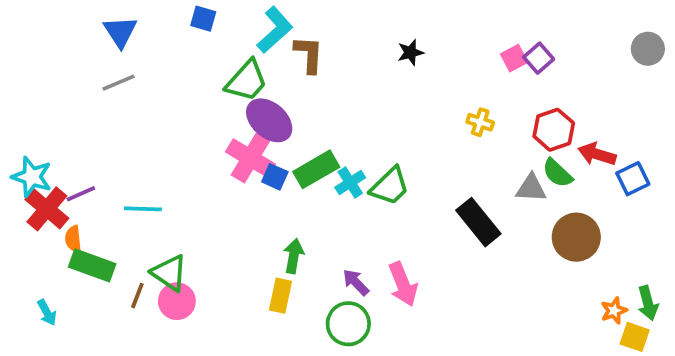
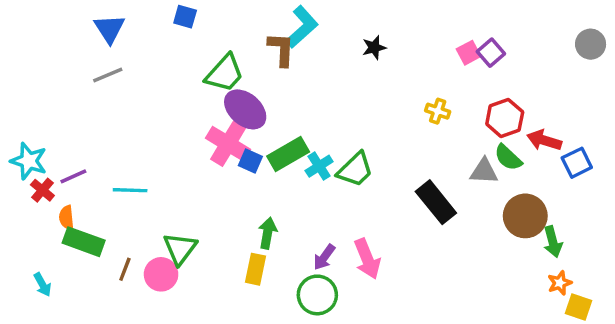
cyan L-shape: (275, 30) -> (302, 27), moved
red cross: (47, 209) -> (42, 190), size x0.6
green triangle: (169, 273) -> (180, 249), moved, turned 33
purple arrow: (356, 282) -> (324, 257), turned -100
green arrow: (648, 303) -> (553, 242), moved

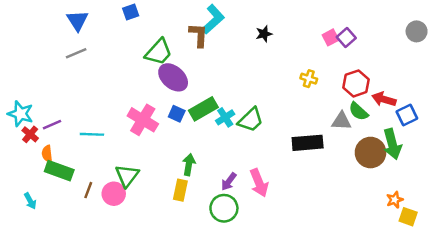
blue square: (185, 17) -> (131, 12), turned -35
pink cross: (228, 144) -> (143, 120), moved
black rectangle: (436, 202) -> (308, 143), turned -56
green arrow: (553, 242) -> (392, 144), moved, size x1.4

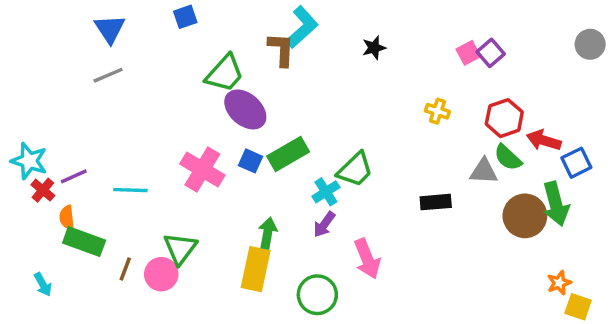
cyan cross: (225, 117) -> (326, 192), moved
black rectangle: (308, 143) -> (436, 202), size x0.7
purple arrow: (229, 182) -> (324, 224), moved
yellow rectangle: (180, 190) -> (256, 269), size x1.4

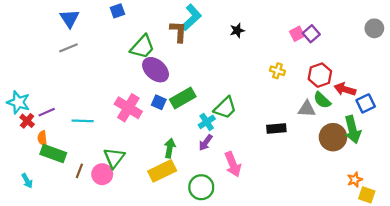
yellow rectangle: (256, 269) -> (162, 171), turned 52

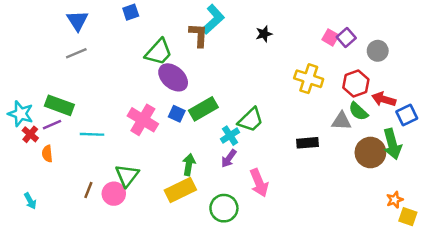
gray circle: (374, 28) -> (378, 51), moved
pink square: (297, 34) -> (330, 37), turned -32
yellow cross: (277, 71) -> (309, 79), size x1.6
green rectangle: (53, 153) -> (59, 105), moved

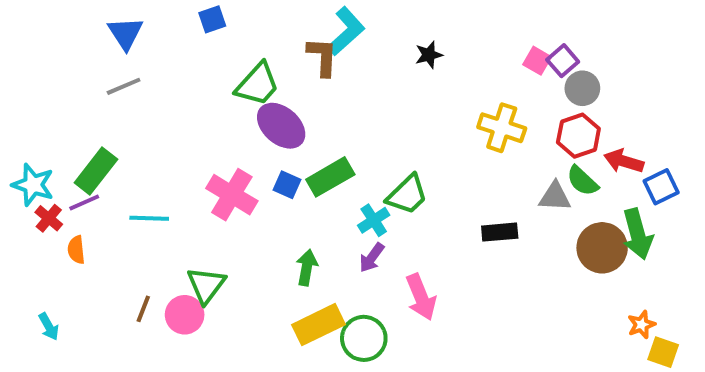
gray circle: (378, 51) -> (582, 88), moved
green rectangle: (59, 105) -> (96, 171), turned -72
yellow rectangle: (180, 190) -> (319, 325), moved

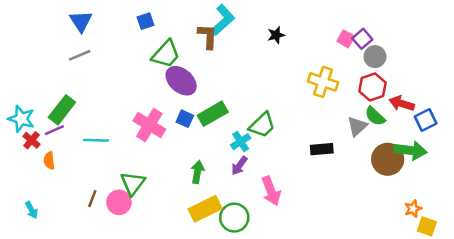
blue square: (212, 19) -> (146, 21), moved
gray triangle: (555, 197) -> (357, 126), turned -45
green arrow: (638, 234) -> (410, 150), turned -68

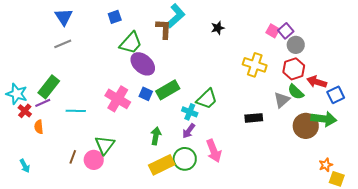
cyan cross: (241, 142) -> (190, 112), turned -35
green circle: (234, 218) -> (185, 159), moved

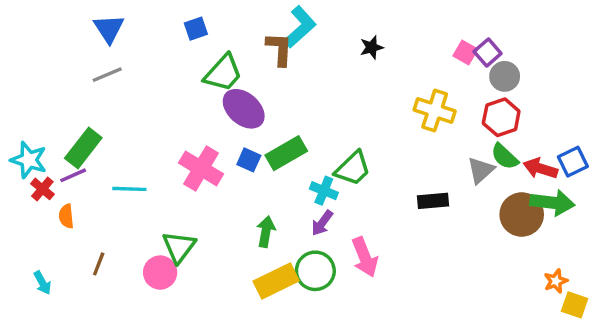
red arrow: (317, 82) -> (540, 168), moved
brown line: (73, 157) -> (99, 264), moved

